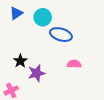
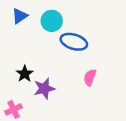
pink semicircle: (74, 64) -> (90, 77), turned -72

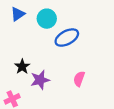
blue ellipse: (74, 42) -> (67, 38), turned -45
pink semicircle: (90, 77) -> (79, 79), moved

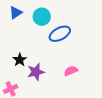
pink semicircle: (79, 79) -> (71, 71), turned 48

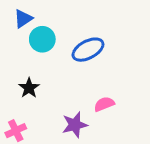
cyan circle: (42, 17) -> (42, 39), moved
purple star: (36, 72) -> (75, 125), moved

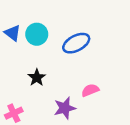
blue triangle: (23, 19) -> (13, 33), moved, turned -48
black star: (29, 88) -> (37, 78), moved

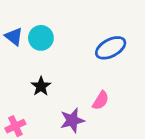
blue ellipse: (76, 43) -> (111, 48), moved
pink semicircle: (90, 90) -> (101, 100), turned 144

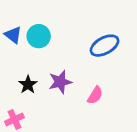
black star: (41, 86) -> (28, 85), moved
purple star: (72, 120) -> (60, 82), moved

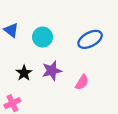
cyan circle: (39, 36) -> (43, 37), moved

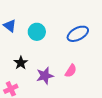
purple star: (52, 71) -> (45, 76), moved

